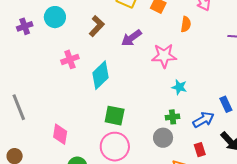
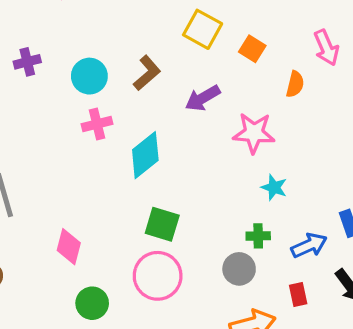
cyan circle: (55, 17) -> (89, 76), moved

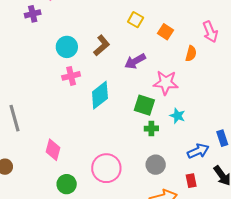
yellow square: (203, 29) -> (136, 20), size x0.7
purple cross: (27, 62) -> (33, 14), moved
green square: (162, 224) -> (144, 105), moved
green cross: (258, 236) -> (151, 128), moved

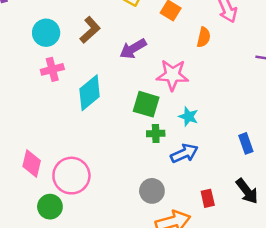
blue arrow: (198, 151) -> (184, 153), moved
gray circle: (156, 165) -> (152, 191), moved
pink circle: (106, 168) -> (71, 176), moved

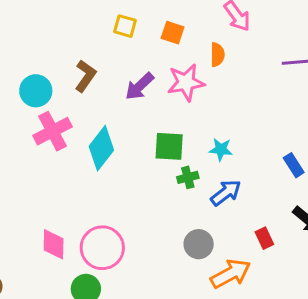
pink cross: (52, 69) -> (53, 131), size x1.4
pink star: (172, 75) -> (186, 82), moved

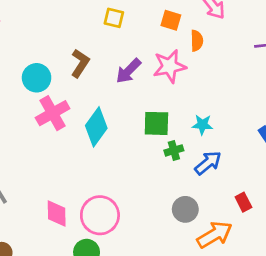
orange square: (173, 33) -> (171, 20), moved

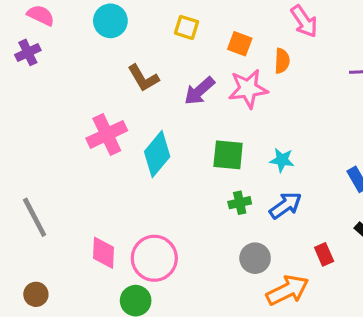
orange square: (171, 20) -> (240, 44), moved
brown L-shape: (80, 63) -> (143, 78), turned 112
cyan circle: (37, 78) -> (110, 21), moved
green cross: (174, 150) -> (240, 203), moved

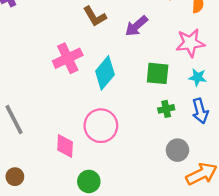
pink star: (248, 89) -> (190, 43), moved
blue arrow: (286, 205) -> (200, 111), turned 110
pink circle: (154, 258) -> (101, 126), moved

